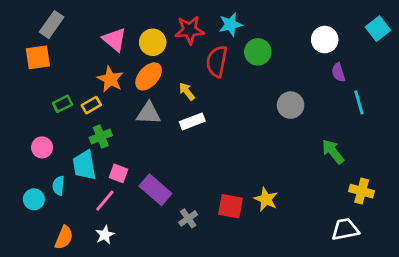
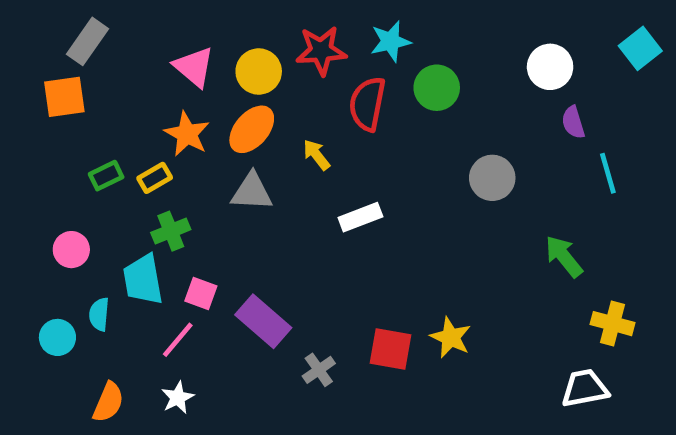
white rectangle: (192, 121) -> (360, 217), moved

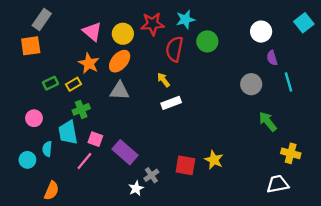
yellow arrow: (316, 155) -> (163, 80), moved
gray circle: (492, 178) -> (251, 84), moved
white star: (178, 398) -> (136, 188), moved

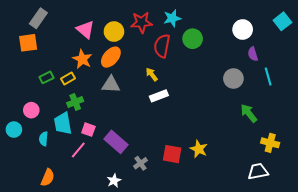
cyan circle: (27, 160) -> (14, 130), moved
white star: (136, 188) -> (114, 181), moved

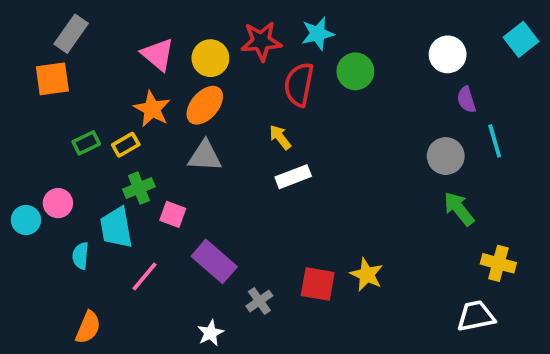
gray circle: (233, 79) -> (446, 156), moved
cyan circle: (14, 130) -> (26, 220), moved
pink square: (88, 130) -> (173, 214), moved

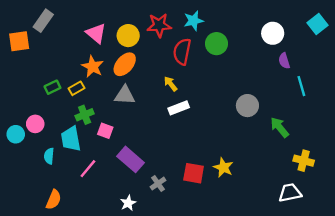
orange square: (52, 79) -> (19, 41), moved
gray circle: (446, 156) -> (247, 106), moved

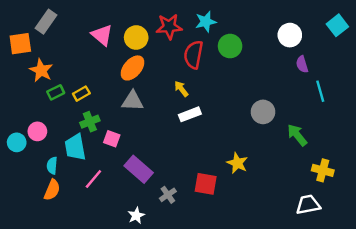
orange star: (93, 67) -> (41, 70), moved
yellow star: (223, 167) -> (237, 163), moved
orange semicircle: (54, 200) -> (52, 190), moved

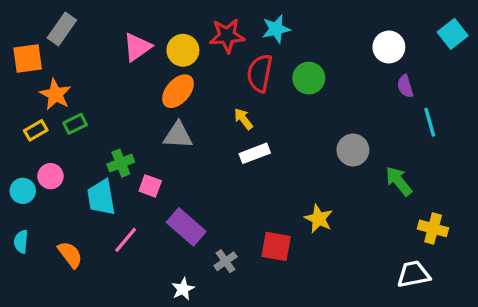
pink triangle: (102, 35) -> (137, 47), turned 45
green circle: (230, 46) -> (309, 78), moved
yellow rectangle: (81, 94) -> (36, 130), moved
cyan semicircle: (52, 166) -> (21, 242), moved
orange semicircle: (52, 190) -> (70, 255), turned -60

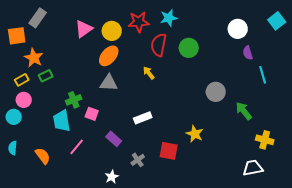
white rectangle: (255, 153) -> (143, 118), moved
pink circle: (51, 176) -> (24, 100), moved
purple rectangle: (186, 227) -> (114, 139), size x0.7

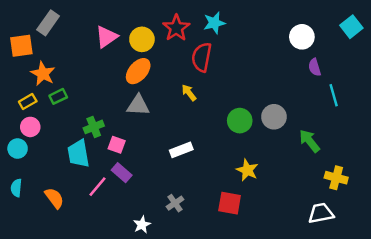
red star: (139, 22) -> (176, 28), turned -30
green circle: (189, 48) -> (240, 121), moved
purple rectangle: (114, 139) -> (122, 173), moved
red square: (169, 151) -> (230, 203), moved

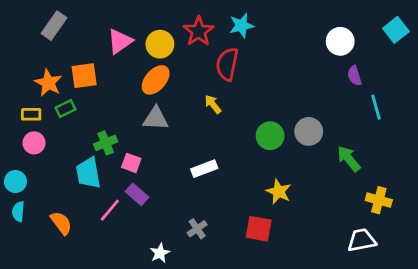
orange square: (21, 46) -> (84, 76), moved
yellow rectangle: (28, 102) -> (31, 114), turned 30
cyan circle: (18, 149) -> (15, 182), moved

